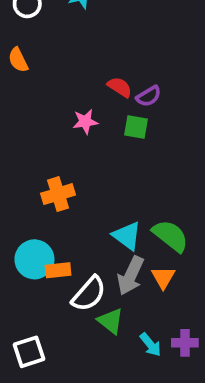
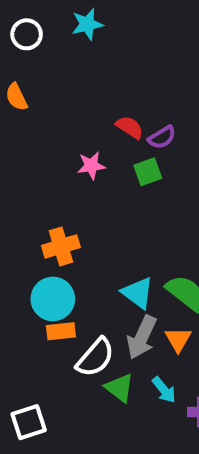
green square: (136, 127) -> (148, 172), turned -30
cyan circle: (34, 259) -> (53, 299), moved
cyan arrow: (150, 345) -> (164, 390), moved

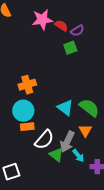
pink star: (91, 166) -> (42, 20), moved, size x1.5
gray arrow: (142, 337) -> (67, 142), moved

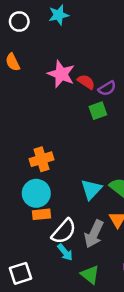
pink star: (42, 20) -> (61, 74), turned 30
cyan triangle: (65, 108) -> (91, 189), turned 36
green triangle: (56, 155) -> (90, 275), moved
cyan arrow: (78, 156) -> (65, 252), moved

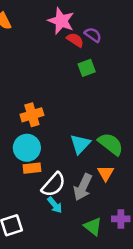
pink star: (61, 74) -> (61, 21), moved
purple semicircle: (107, 88) -> (93, 35), moved, turned -114
green triangle: (90, 275) -> (93, 226), moved

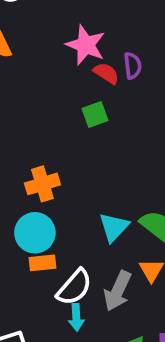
purple semicircle: (93, 35) -> (133, 66), turned 48
green square: (87, 68) -> (95, 114), moved
cyan arrow: (55, 205) -> (76, 317), turned 36

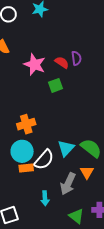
pink star: (86, 45) -> (35, 65), moved
white semicircle: (74, 287) -> (44, 160), moved

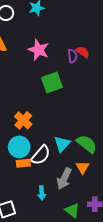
red semicircle: (62, 62) -> (83, 52), moved
pink star: (35, 65) -> (39, 50), moved
green square: (55, 85) -> (52, 83), size x1.5
orange cross: (26, 124) -> (23, 120), turned -30

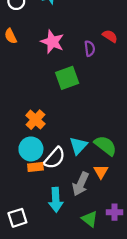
red semicircle: (83, 52) -> (110, 36), moved
cyan arrow: (42, 193) -> (56, 200), size x1.5

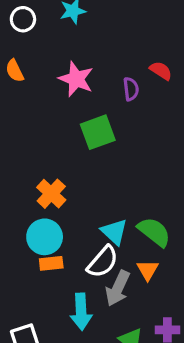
cyan triangle: (78, 146) -> (114, 232), turned -30
white semicircle: (55, 158) -> (103, 262), moved

